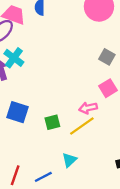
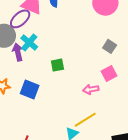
green square: (52, 122) -> (57, 65), moved
yellow line: (82, 126) -> (85, 120), moved

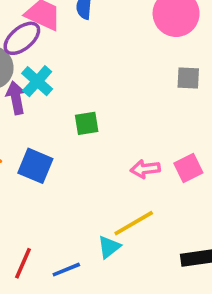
gray square: (110, 46) -> (188, 78), moved, turned -32
pink square: (109, 73) -> (188, 168), moved

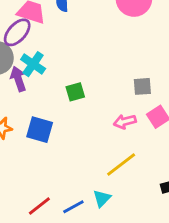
gray square: (188, 78) -> (142, 86), moved
cyan triangle: (109, 247) -> (102, 198), moved
red line: (23, 263) -> (39, 206), turned 35

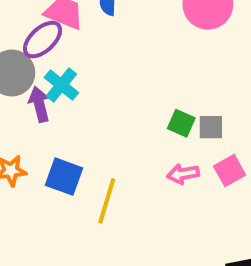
green square: (75, 92) -> (181, 123), moved, turned 36
yellow line: (121, 165) -> (107, 201), moved, turned -40

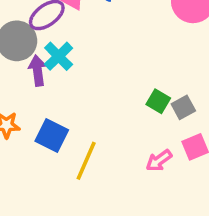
gray square: (211, 127) -> (183, 107), turned -35
pink arrow: (183, 174) -> (159, 161), moved, turned -32

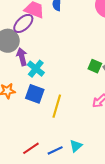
cyan cross: (59, 56) -> (36, 69), moved

